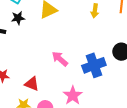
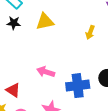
pink arrow: (60, 59) -> (46, 72), turned -36

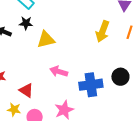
yellow triangle: (45, 22) -> (46, 40), moved
yellow arrow: (90, 32) -> (103, 31), size x1.5

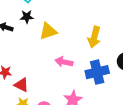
yellow arrow: (103, 31) -> (94, 37), moved
red triangle: (26, 90) -> (21, 85), moved

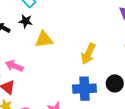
pink arrow: (64, 62) -> (14, 66), moved

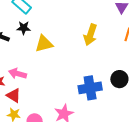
yellow arrow: (88, 54) -> (90, 35), moved

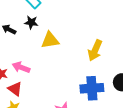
yellow arrow: (90, 35) -> (95, 50), moved

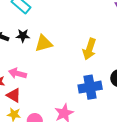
black star: (31, 22) -> (23, 36), moved

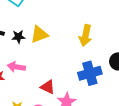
black star: (23, 36) -> (18, 37), moved
red triangle: (14, 95) -> (48, 87), moved

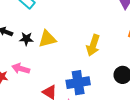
blue cross: (90, 73) -> (78, 83), moved

